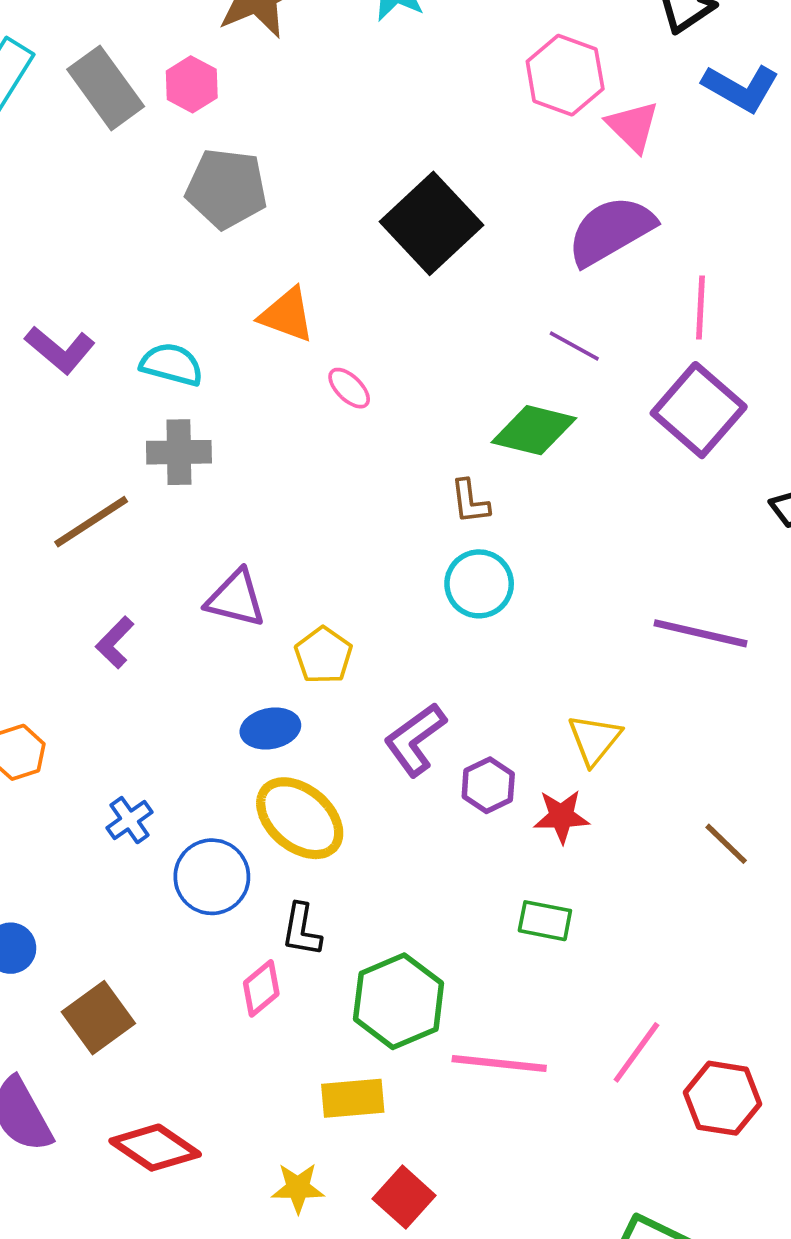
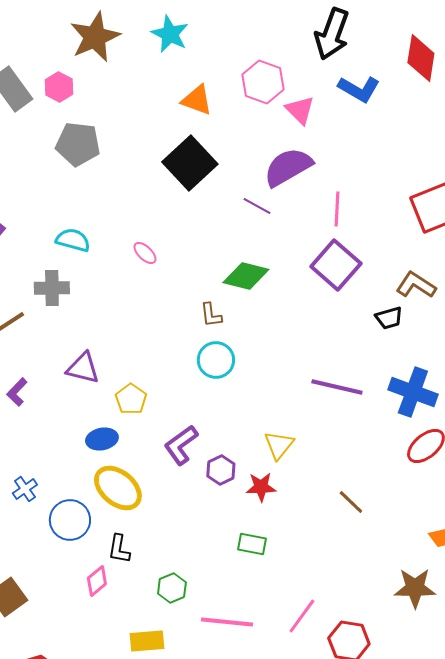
orange triangle: (287, 315) -> (197, 100), moved
purple line: (574, 346) -> (257, 206), moved
cyan semicircle: (172, 364) -> (73, 240), moved
green hexagon: (399, 1001) -> (172, 588), size x0.6

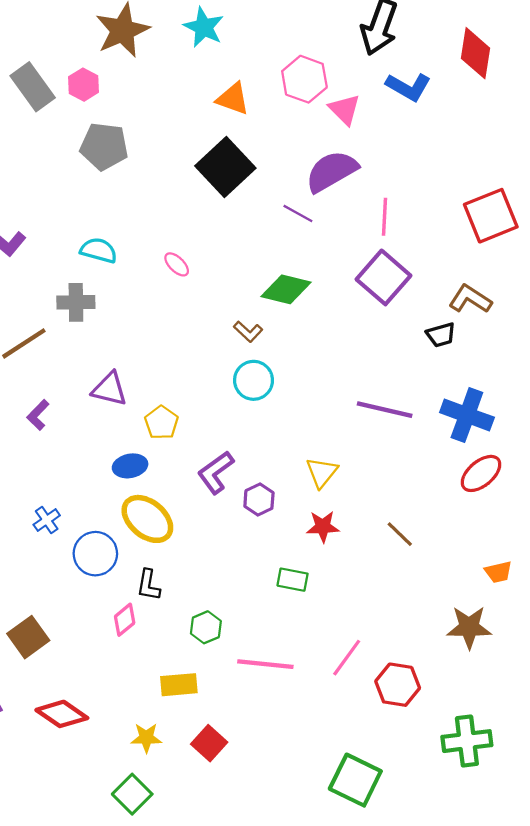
brown L-shape: (211, 315) -> (248, 332), turned -40
red star: (261, 487) -> (323, 527), moved

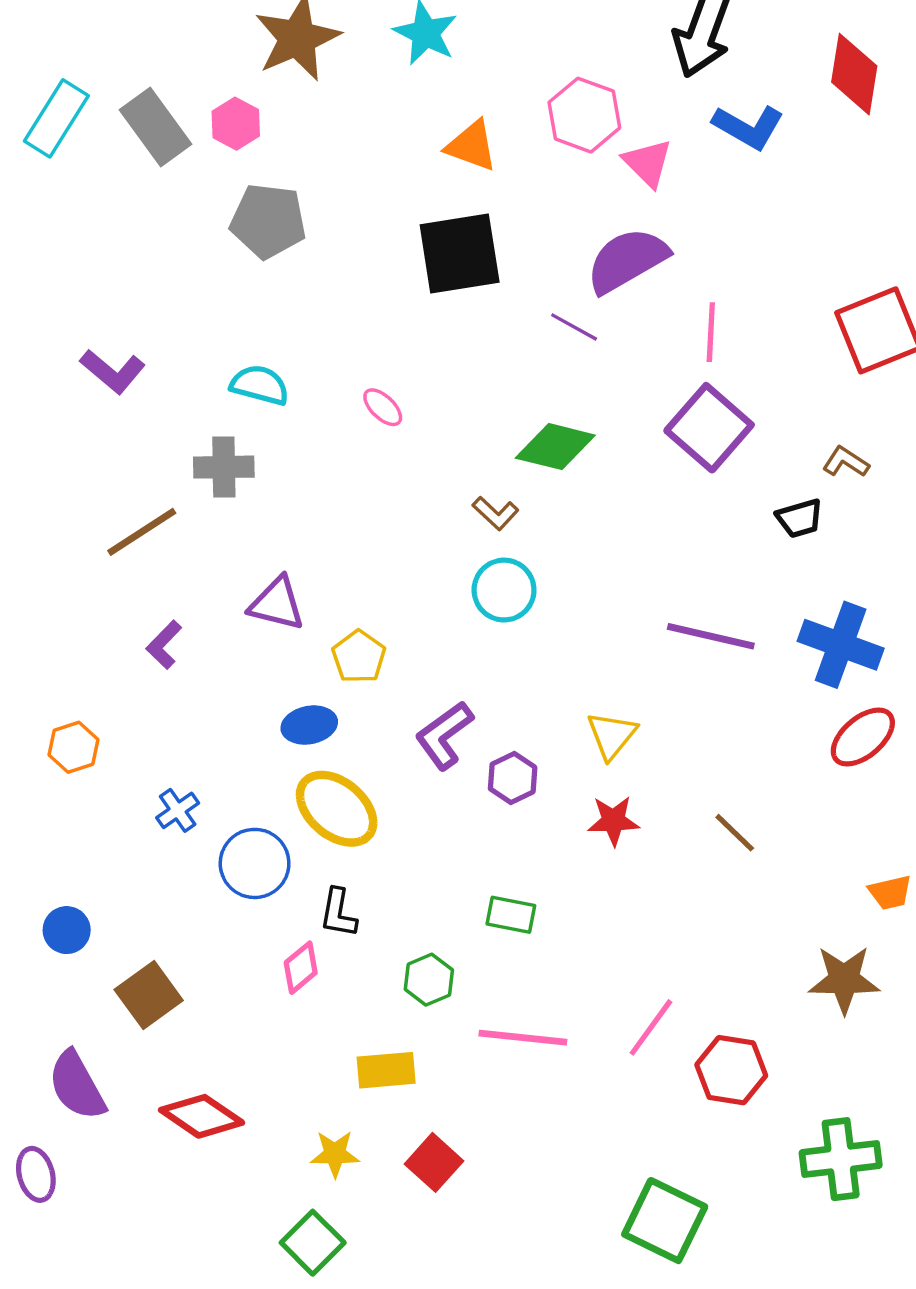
black square: (225, 167) -> (460, 253), turned 34
brown L-shape: (470, 299) -> (846, 462), size x0.7
green rectangle: (293, 580) -> (511, 915), moved

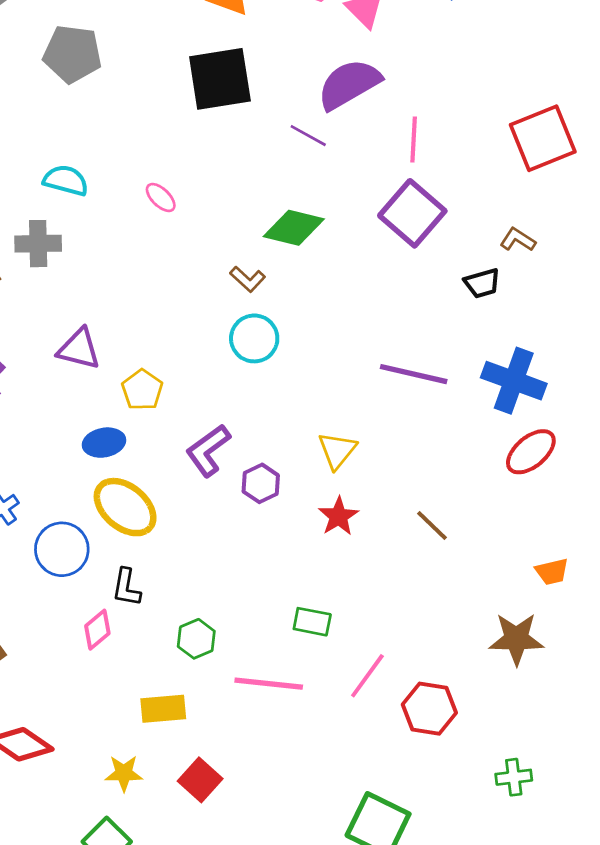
red star: (613, 821) -> (339, 516), turned -30
green rectangle: (511, 915) -> (312, 622), moved
green cross: (841, 1159) -> (514, 777), size x0.6

